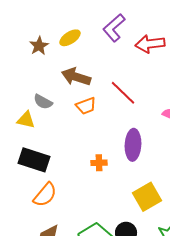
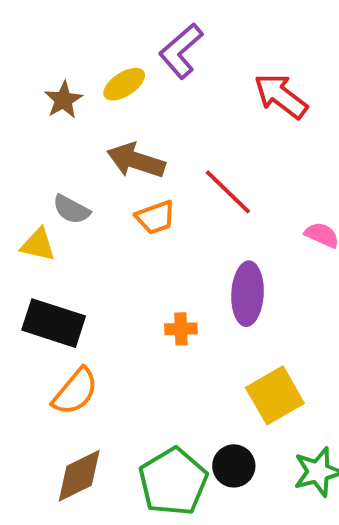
purple L-shape: (114, 28) -> (181, 51), moved
red arrow: (150, 44) -> (281, 96), turned 44

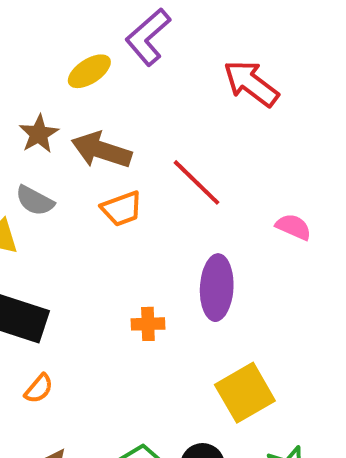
brown star: (63, 100) -> (39, 134), moved
orange semicircle: (75, 392) -> (39, 389), size x0.6

